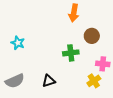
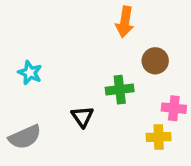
black triangle: (49, 81) -> (82, 117), moved, turned -48
yellow cross: (94, 81) -> (159, 137), turned 32

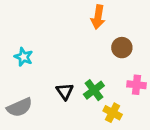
green cross: (120, 90) -> (94, 90), moved, turned -30
yellow cross: (159, 137) -> (113, 113), moved, turned 30

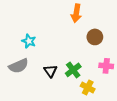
cyan star: (24, 57) -> (29, 41), moved
gray semicircle: (20, 107) -> (19, 66), moved

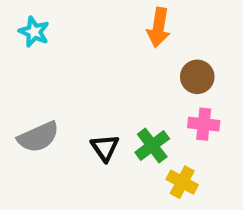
cyan star: (29, 41) -> (34, 32), moved
pink cross: (106, 66) -> (204, 124), moved

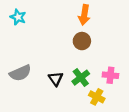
brown circle: (197, 77) -> (82, 41), moved
pink cross: (204, 124) -> (110, 75), moved

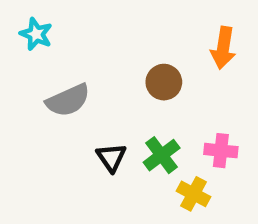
orange arrow: (84, 15) -> (223, 48), moved
gray semicircle: (20, 73) -> (68, 100), moved

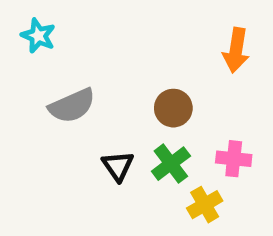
brown circle: (164, 82) -> (173, 108), moved
yellow cross: (194, 194) -> (205, 205), turned 32

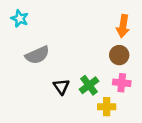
brown circle: (173, 108) -> (119, 55), moved
yellow cross: (205, 205) -> (107, 107), turned 30

